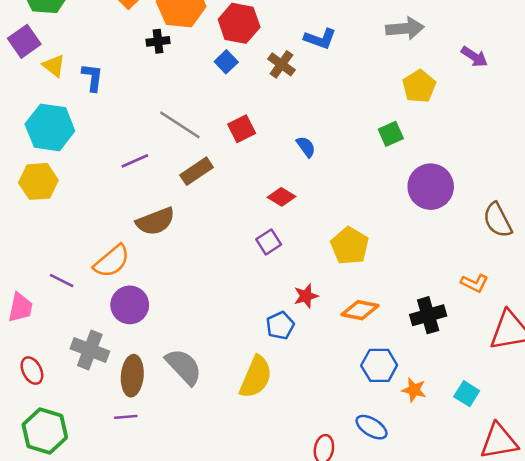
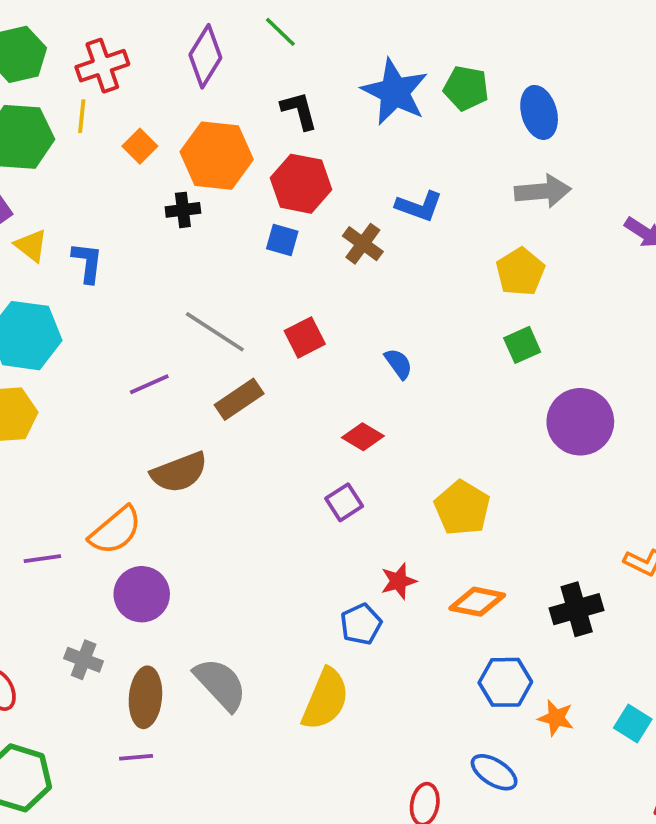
blue square: (226, 62) -> (282, 240), turned -30
yellow pentagon: (419, 86) -> (520, 272), moved
purple line: (62, 281) -> (42, 559), turned -35
gray cross: (90, 350) -> (84, 660), size x0.7

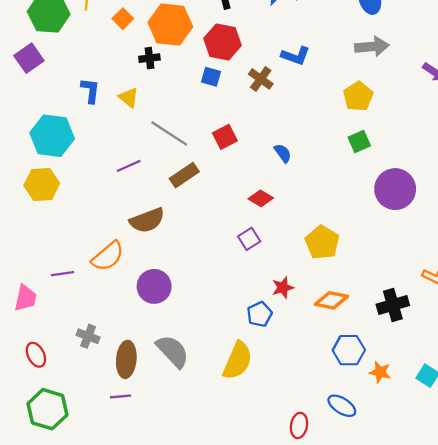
yellow triangle: (31, 246) -> (129, 98), moved
purple circle: (142, 594) -> (154, 286), moved

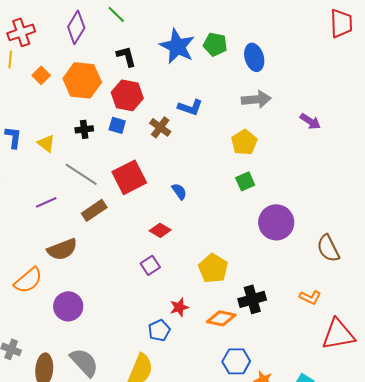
black cross: (149, 58) -> (84, 129), moved
red square: (225, 137) -> (129, 177), size x1.6
black cross: (393, 305) -> (252, 299), moved

